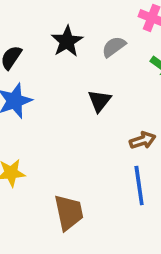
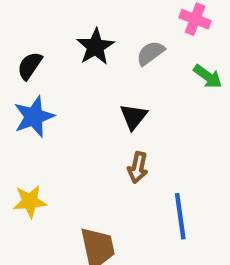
brown arrow: (143, 140) -> (138, 168), moved, turned 120

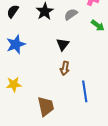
black semicircle: (30, 66) -> (13, 11), moved

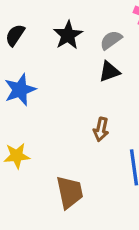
black triangle: (63, 44) -> (109, 71), moved, turned 32

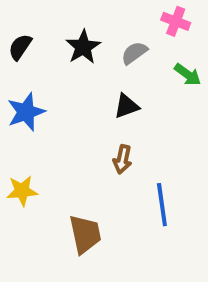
black triangle: (109, 71) -> (126, 106), moved

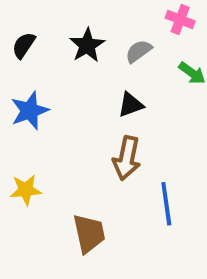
brown arrow: (123, 159) -> (127, 158), size x1.5

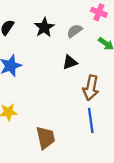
brown arrow: (127, 158) -> (91, 88), moved

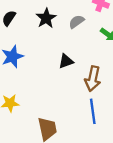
black triangle: (70, 62) -> (66, 61), moved

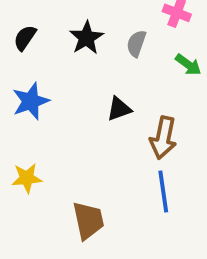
gray semicircle: (76, 22) -> (136, 44), turned -35

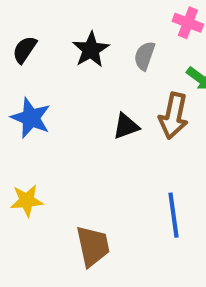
blue star: (31, 101) -> (31, 118), turned -30
brown arrow: (163, 138) -> (173, 116), moved

